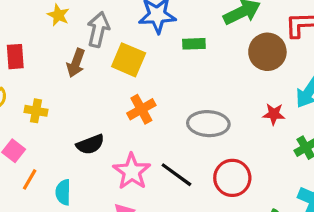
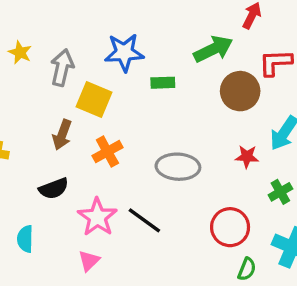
brown arrow: (76, 63) -> (62, 135), moved
red circle: (232, 178) -> (230, 227), moved

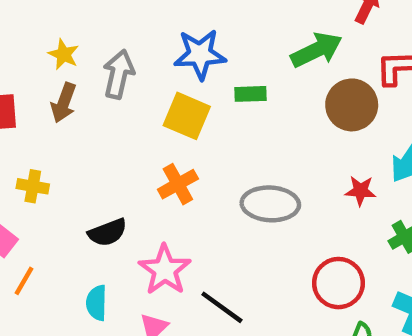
yellow square: (94, 100) -> (187, 116), moved
brown arrow: (62, 135) -> (64, 103), moved
black line: (144, 220) -> (222, 307), moved
cyan semicircle: (25, 239) -> (97, 303), moved

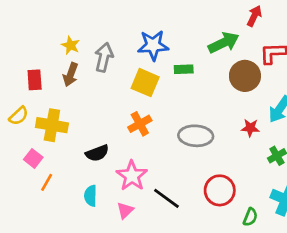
yellow cross: (33, 186) -> (52, 125), size x1.6
red circle: (338, 283) -> (220, 190), moved

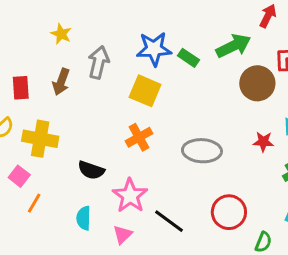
yellow star: (71, 45) -> (61, 34), moved
green rectangle: (184, 69) -> (188, 58), moved, turned 36
black semicircle: (97, 153) -> (91, 170), turned 40

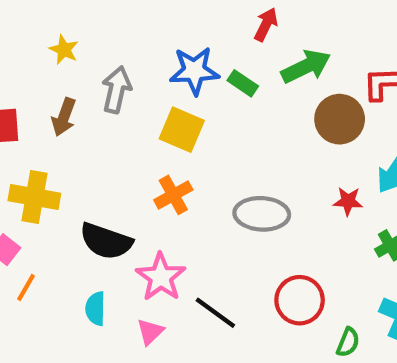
red arrow: (268, 16) -> (266, 24), moved
black semicircle: (91, 170) -> (106, 241), size x1.4

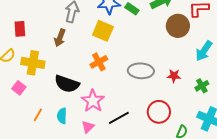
brown arrow: (64, 117) -> (60, 38), moved
red star: (348, 201) -> (174, 76), moved
orange line: (26, 288) -> (38, 115), moved
black line: (215, 313) -> (119, 118), turned -65

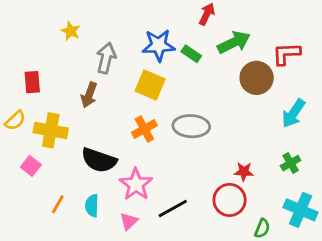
gray ellipse: (141, 71) -> (191, 126), moved
red star: (174, 76) -> (244, 172), moved

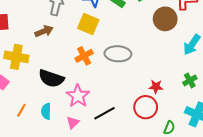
brown arrow: (89, 95) -> (44, 31), turned -132

